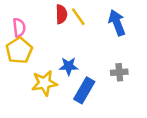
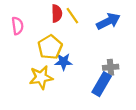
blue arrow: (117, 23) -> (108, 21), turned 85
yellow pentagon: (19, 50) -> (50, 47), moved
blue rectangle: (84, 90) -> (102, 84), moved

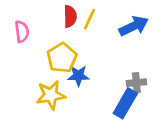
yellow line: (72, 16) -> (89, 19), turned 60

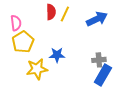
yellow pentagon: (62, 58) -> (23, 42), moved
blue rectangle: (125, 103) -> (103, 75), moved

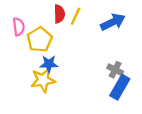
yellow pentagon: (23, 42) -> (40, 39), moved
blue star: (57, 55) -> (49, 64), moved
gray cross: (99, 60) -> (115, 70), turned 32

